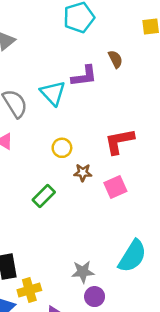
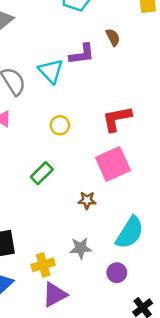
brown star: (83, 173) -> (87, 200), moved
pink square: (115, 187) -> (113, 164), size x1.5
yellow cross: (29, 290) -> (43, 265), moved
purple circle: (95, 297) -> (117, 273), moved

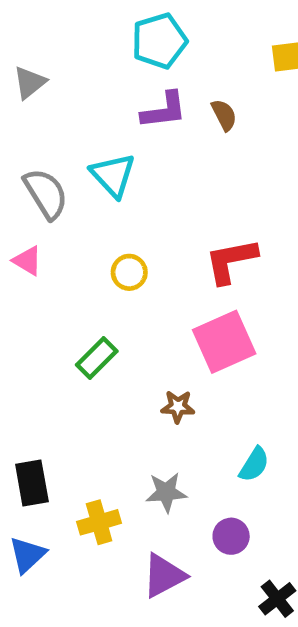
purple L-shape: (82, 54) -> (164, 110), moved
cyan semicircle: (130, 233) -> (254, 464), size x0.6
purple triangle: (55, 295) -> (164, 576), moved

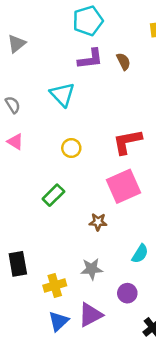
gray semicircle: (46, 194) -> (13, 105), moved, size x0.6
blue triangle: (27, 555) -> (59, 321), moved

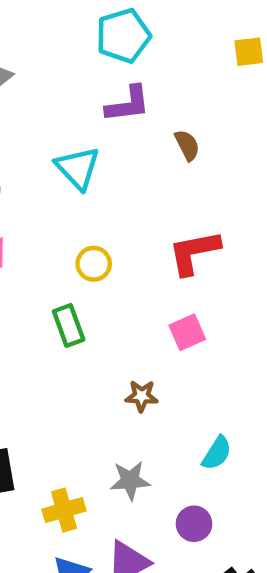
brown semicircle: (123, 61) -> (187, 145), moved
pink square: (123, 186) -> (187, 332), size x0.6
green rectangle: (53, 195) -> (69, 325), moved, turned -65

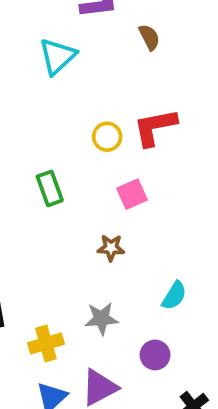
cyan triangle: (78, 168) -> (57, 56), turned 30
yellow circle: (94, 264) -> (107, 137), moved
pink square: (187, 332) -> (132, 194), moved

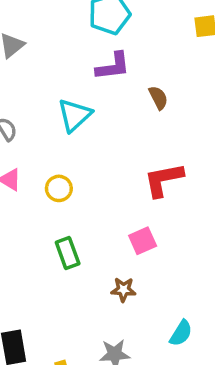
yellow circle: (107, 137) -> (59, 188), moved
green rectangle: (50, 188) -> (68, 253), moved

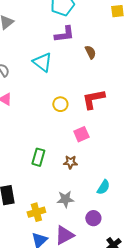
cyan triangle: (75, 115) -> (42, 62), turned -40
yellow circle: (59, 188) -> (60, 104), moved
green rectangle: (68, 253) -> (38, 157), moved, turned 36

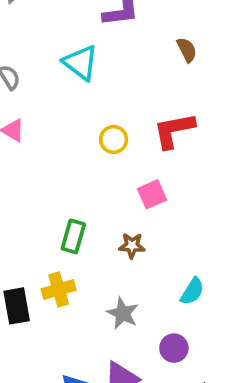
brown semicircle: (90, 52) -> (187, 50), moved
gray star: (65, 199) -> (123, 313), turned 30
yellow cross: (36, 212) -> (59, 289), moved

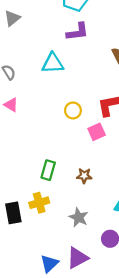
cyan triangle: (81, 63) -> (53, 63), turned -40
pink square: (152, 194) -> (97, 132), moved

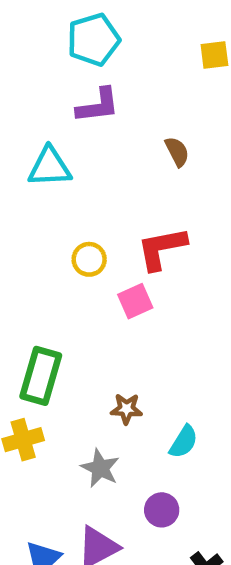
green rectangle: (48, 170) -> (41, 376), size x1.4
brown star: (84, 176) -> (126, 409), moved

